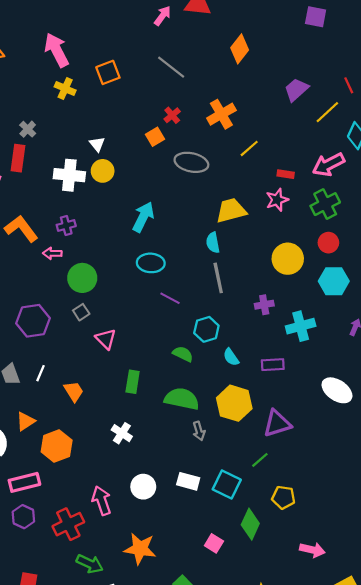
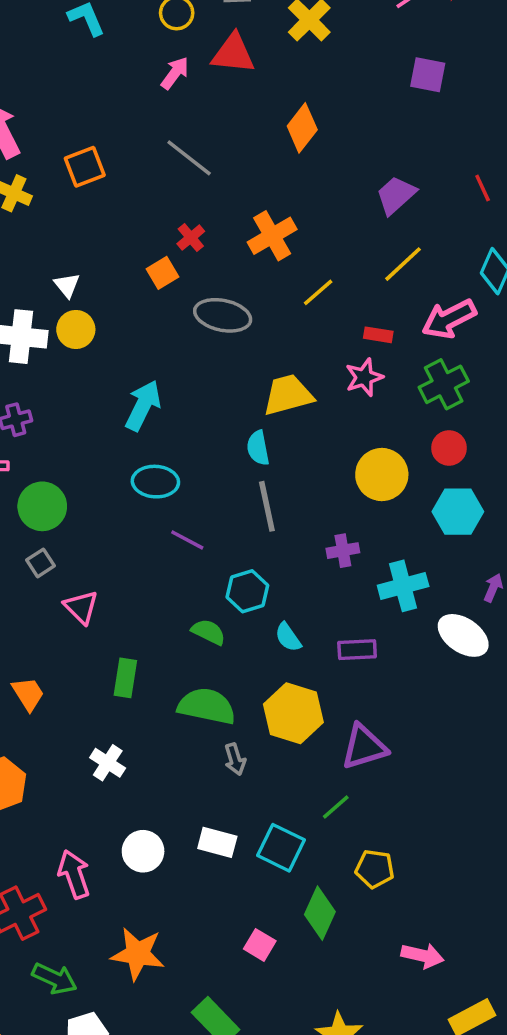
yellow line: (327, 112) -> (403, 264), moved
white ellipse: (337, 390) -> (463, 635), moved

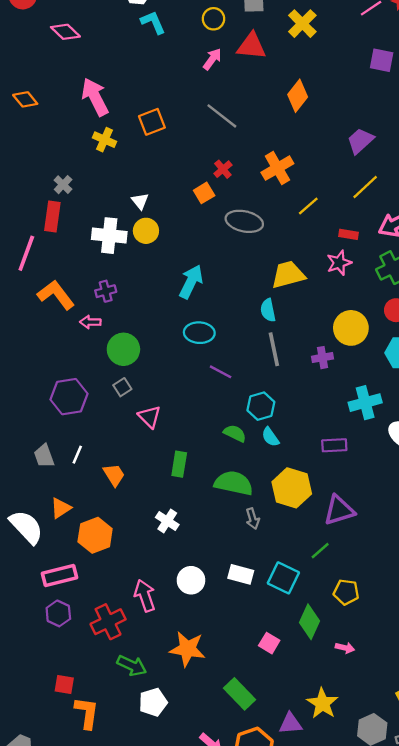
purple cross: (343, 551) -> (322, 358), moved
cyan semicircle: (288, 637) -> (270, 437), moved
pink arrow: (422, 956) -> (345, 648), moved, size x0.7

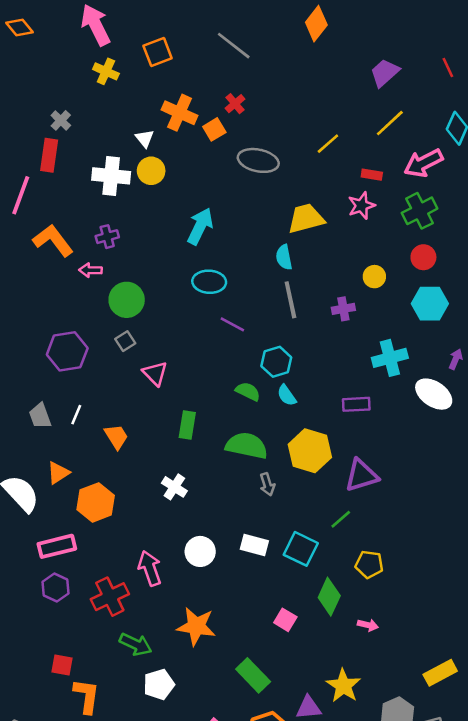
orange cross: (277, 168) -> (180, 113), moved, turned -36
yellow circle: (351, 328) -> (374, 277), size x0.6

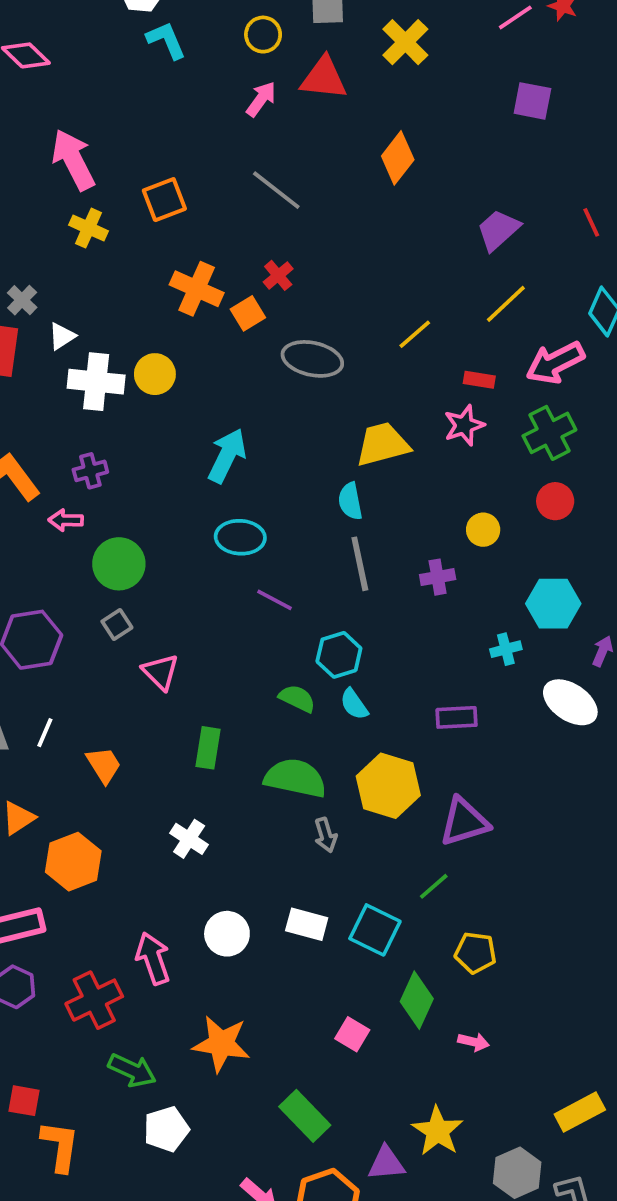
white triangle: (145, 139) -> (62, 336), moved, turned 36
cyan hexagon: (430, 304) -> (553, 604), moved
cyan cross: (390, 358) -> (506, 649), size x0.6

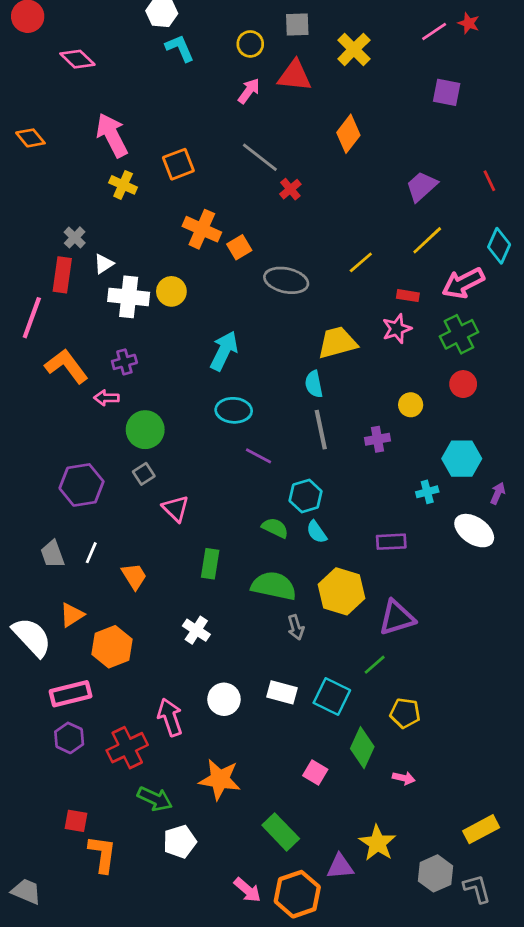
red cross: (278, 275) -> (290, 189), moved

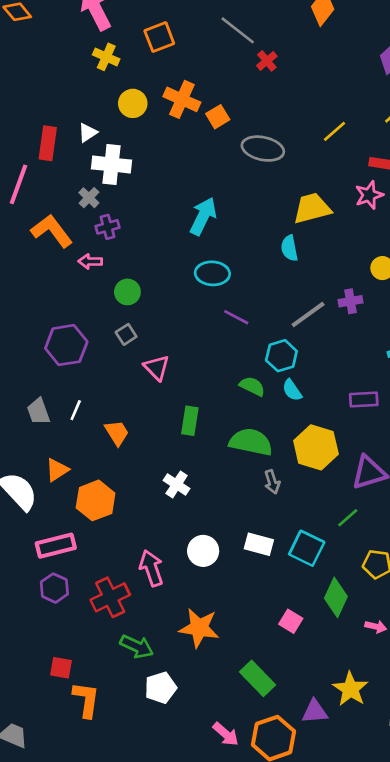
gray cross: (75, 237) -> (89, 198), moved
yellow circle: (171, 291) -> (133, 103), moved
green circle: (145, 430) -> (127, 292), size x0.7
gray line: (321, 430) -> (308, 315), moved, turned 66

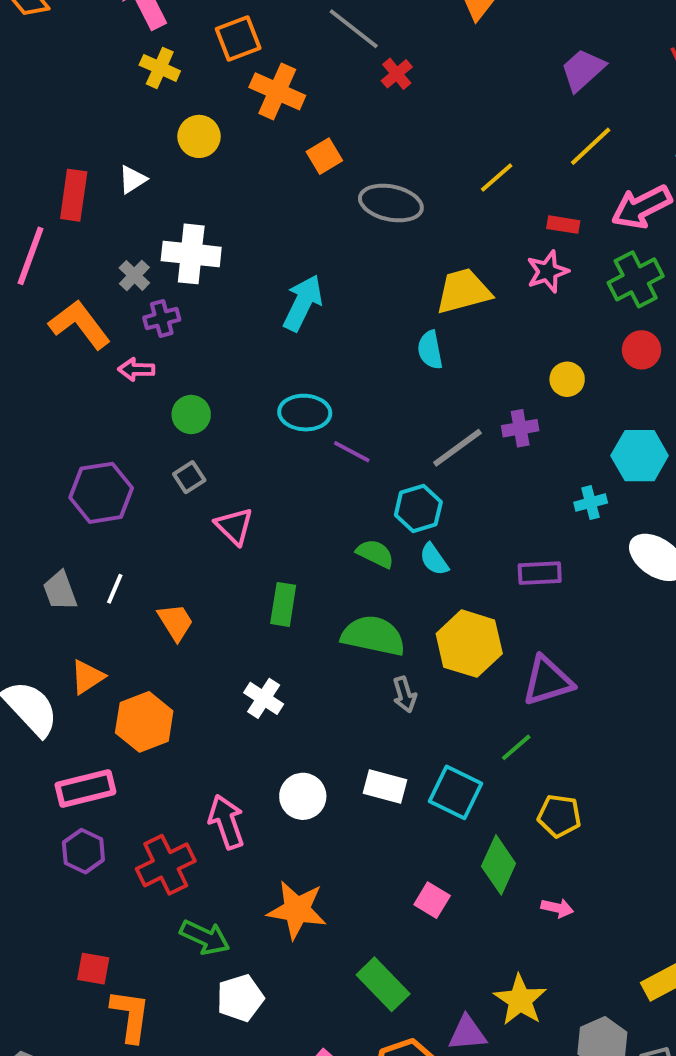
orange cross: (182, 99) -> (277, 91), moved
white cross: (111, 164) -> (191, 254), moved
cyan ellipse: (212, 273) -> (305, 413), moved

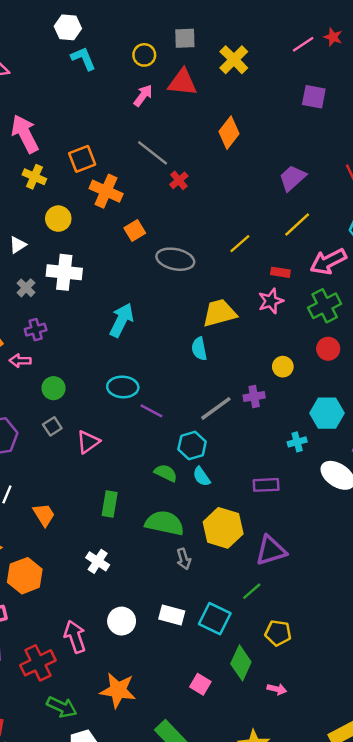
white cross: (191, 254) -> (64, 272), moved
gray cross: (134, 275) -> (26, 288), moved
pink triangle: (234, 526) -> (88, 442), moved, turned 40

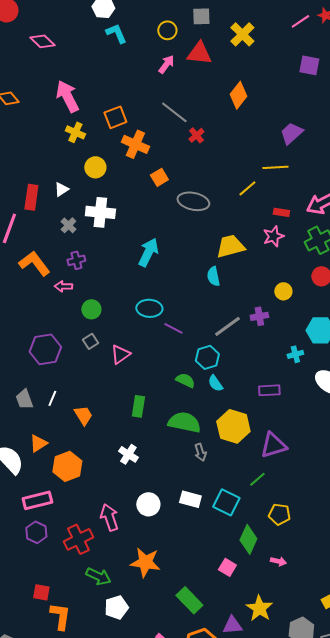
yellow line: (297, 225) -> (275, 167), moved, turned 40
pink square: (200, 684) -> (227, 567), moved

